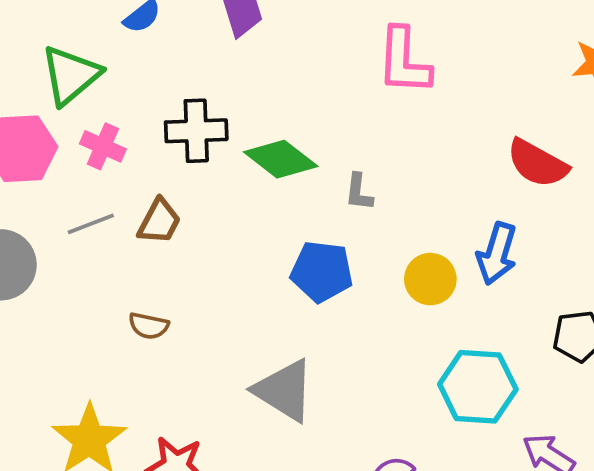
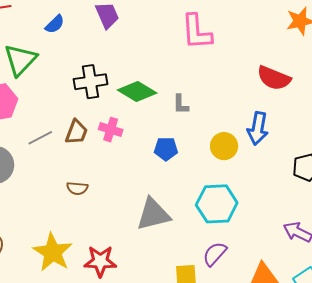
pink cross: (103, 146) -> (111, 130), moved
blue pentagon: (322, 272) -> (166, 149), size x0.7
cyan hexagon: (478, 387) -> (217, 204), moved
gray triangle: (284, 391) -> (153, 214), turned -39

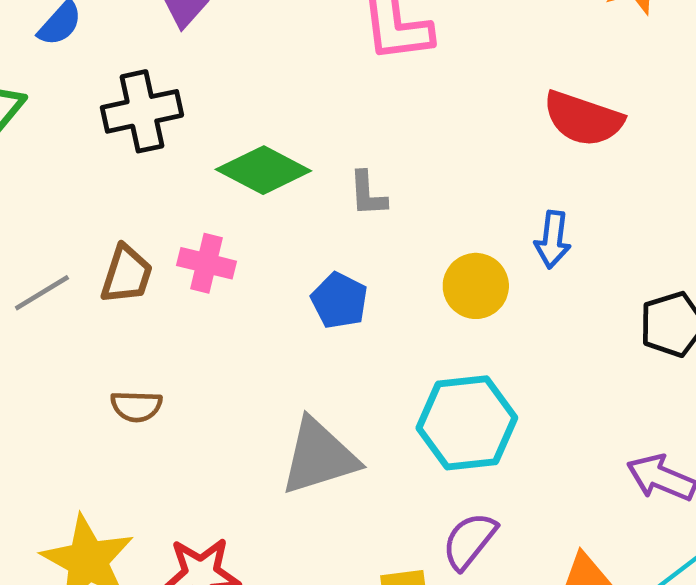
black cross: (91, 82) -> (142, 111), moved
blue arrow: (258, 128) -> (553, 240), size x0.7
blue pentagon: (166, 149) -> (339, 301), turned 30

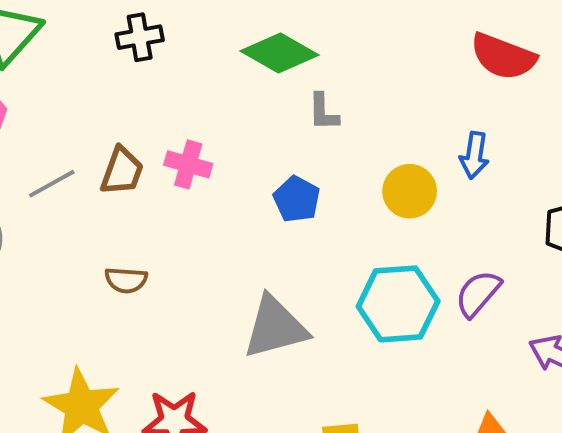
black cross: (142, 111) -> (140, 37), size x0.7
green diamond: (263, 170) -> (279, 53), moved
purple semicircle: (469, 541) -> (478, 293), moved

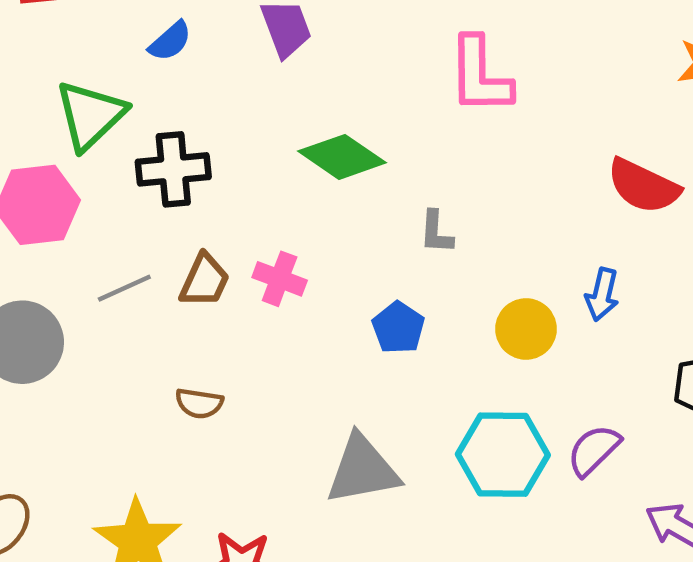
black cross: (140, 37) -> (173, 169), moved, size x1.4
green diamond: (279, 53) -> (342, 157), moved

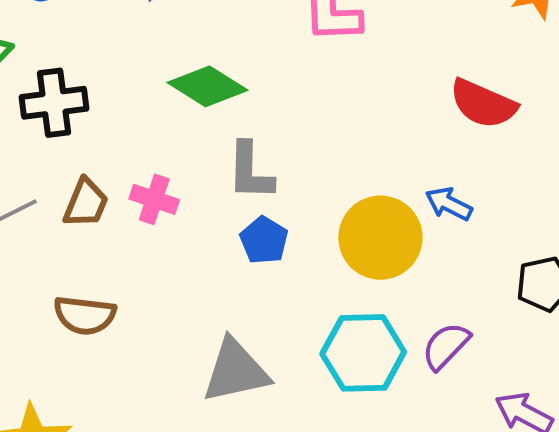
gray L-shape: (436, 232) -> (250, 171), moved, size x1.5
blue arrow: (602, 294) -> (449, 204), turned 105
yellow circle: (526, 329) -> (380, 238), size x1.5
brown semicircle: (199, 403) -> (85, 315), size x1.4

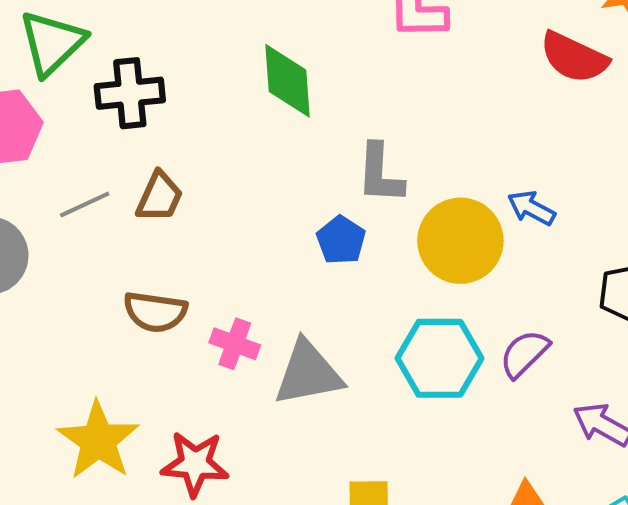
green diamond: (207, 86) -> (288, 81), turned 52
red semicircle: (483, 104) -> (574, 57), moved
gray L-shape: (250, 171) -> (380, 174), moved
pink cross: (154, 199) -> (235, 344), moved

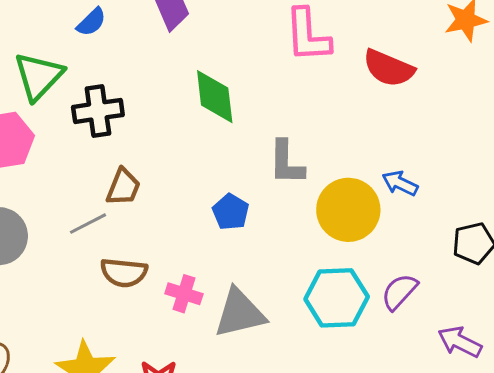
red semicircle: (574, 57) -> (389, 68), moved
gray line: (85, 204) -> (88, 224), moved
blue pentagon: (341, 240) -> (231, 212), moved

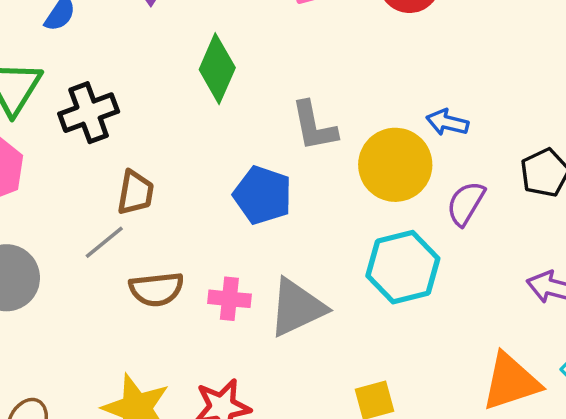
green diamond: (215, 97) -> (217, 69), turned 42
blue pentagon: (231, 212) -> (263, 195), size x1.4
purple semicircle: (399, 292) -> (466, 203), moved

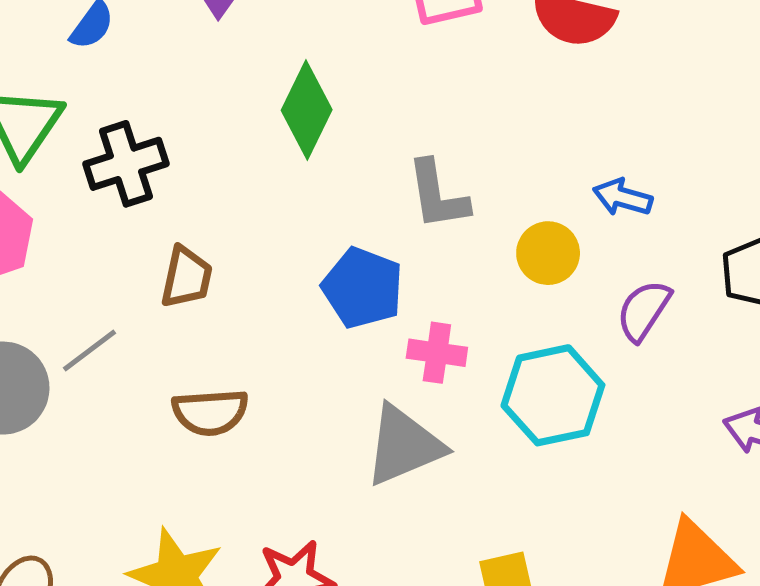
yellow circle: (395, 165) -> (548, 253), size x0.6
gray line: (104, 242) -> (89, 350), moved
pink cross: (229, 299) -> (437, 353), moved

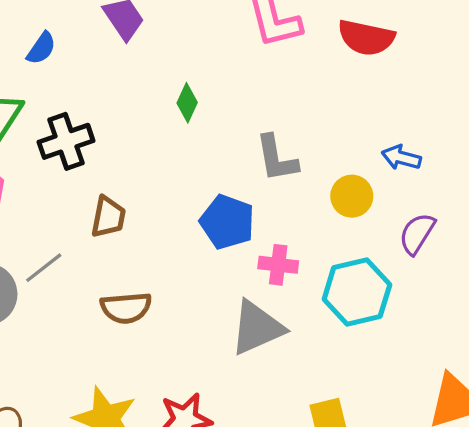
green diamond: (307, 110) -> (187, 103), size x0.6

